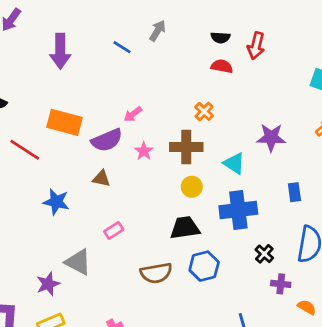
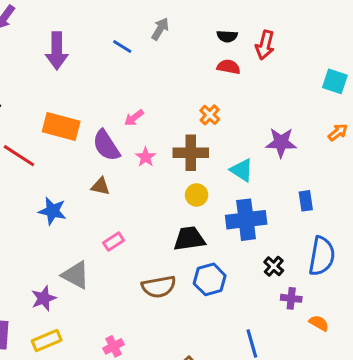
purple semicircle: (107, 140) -> (106, 145), turned 80

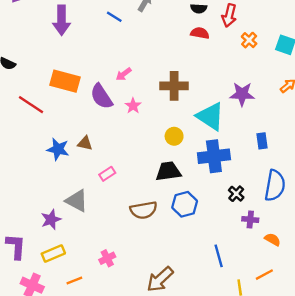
orange cross: (210, 115) -> (249, 40), moved
brown cross: (191, 153) -> (174, 86), moved
cyan triangle: (242, 170) -> (210, 116), size x1.5
brown triangle: (100, 186) -> (85, 143), moved

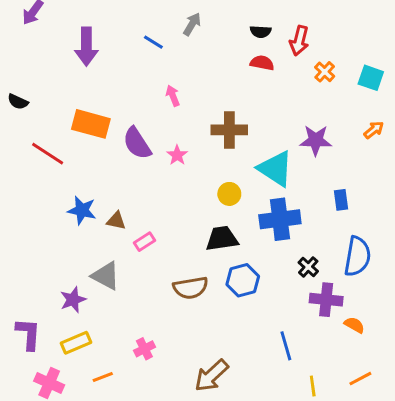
pink arrow: (124, 74) -> (173, 96), moved, turned 105
brown triangle: (85, 143) -> (116, 221), moved
purple cross: (250, 220) -> (326, 300), size x1.5
orange line: (264, 275) -> (360, 379), moved

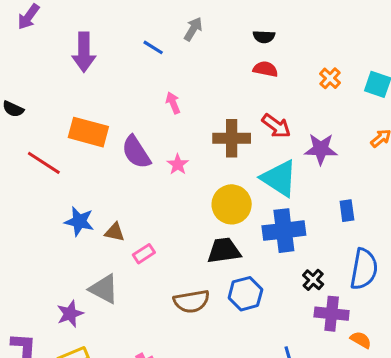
red arrow: (299, 41) -> (276, 126), moved, turned -68
yellow circle: (229, 194) -> (232, 204), size x1.6

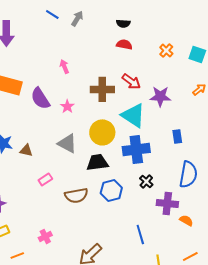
blue line: (153, 47) -> (52, 14), moved
pink rectangle: (144, 254) -> (45, 179), moved
black cross: (313, 280) -> (146, 181), moved
gray triangle: (104, 289) -> (67, 143), moved

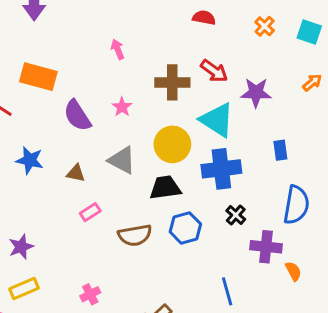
purple semicircle: (40, 98) -> (77, 116), moved
brown triangle: (26, 150) -> (76, 173), moved
orange semicircle: (186, 220) -> (293, 271), turned 32

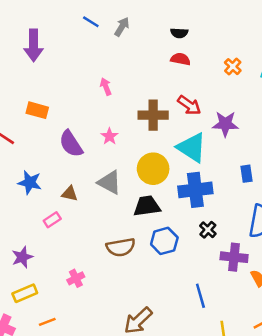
orange rectangle: (38, 77) -> (37, 110), size x0.7
pink rectangle: (90, 212) -> (52, 220), moved
pink cross: (90, 294) -> (76, 278), moved

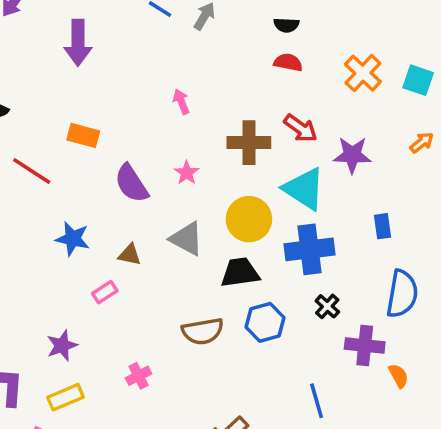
orange cross: (233, 67) -> (363, 73), size x1.5

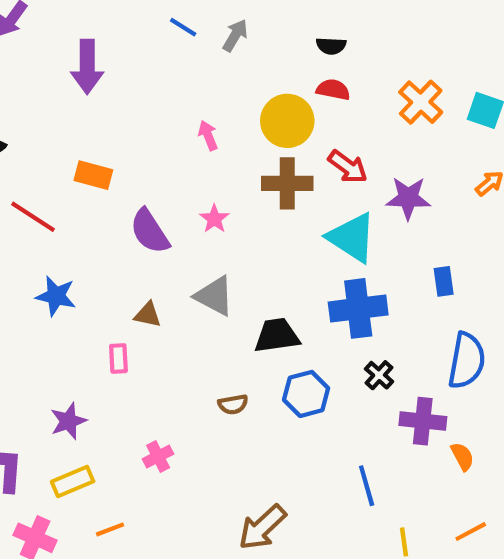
yellow circle: (249, 219) -> (287, 121), moved
blue star: (73, 239) -> (56, 296), moved
pink rectangle: (105, 292) -> (118, 359), turned -60
brown semicircle: (203, 331) -> (233, 404), size x0.6

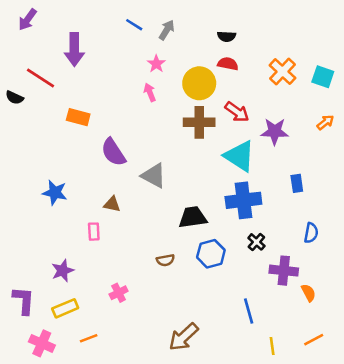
red line: (33, 217) -> (41, 78), moved
pink star: (214, 219) -> (156, 64), moved
gray triangle: (214, 296) -> (154, 176), moved
blue semicircle: (467, 361) -> (311, 233), size x0.6

